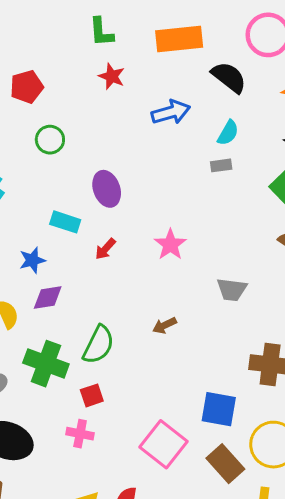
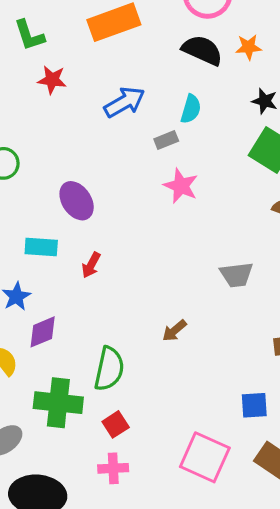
black semicircle: (229, 77) -> (202, 50), moved
gray rectangle: (221, 165) -> (166, 140), moved
pink star: (170, 245) -> (181, 186), moved
blue square: (219, 409) -> (254, 405), size x0.7

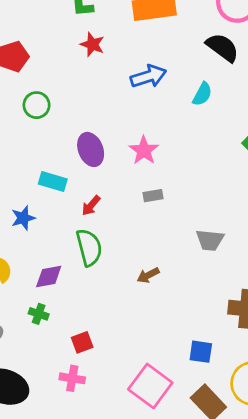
gray rectangle: (166, 140) -> (153, 196), moved
pink star: (181, 186) -> (144, 150), moved
purple diamond: (43, 332) -> (49, 276), moved
green semicircle: (109, 369) -> (89, 247), moved, turned -39
green cross: (58, 403) -> (39, 314), size x0.5

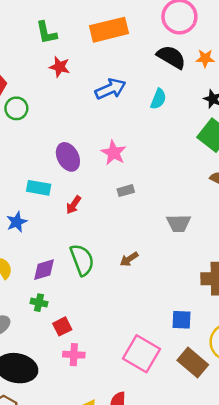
green circle: (37, 105) -> (16, 108), moved
green semicircle: (89, 247) -> (82, 260), moved
red square: (82, 342) -> (62, 326), moved

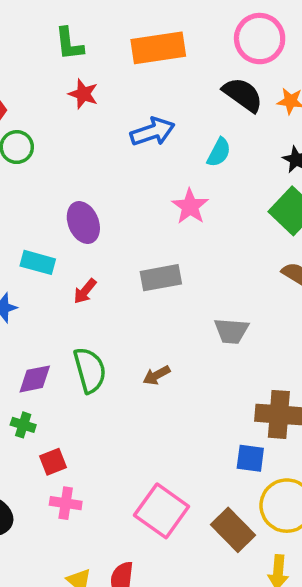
pink star: (114, 153) -> (190, 206), moved
gray rectangle: (126, 191) -> (161, 278), size x1.6
blue square: (181, 320) -> (250, 458), moved

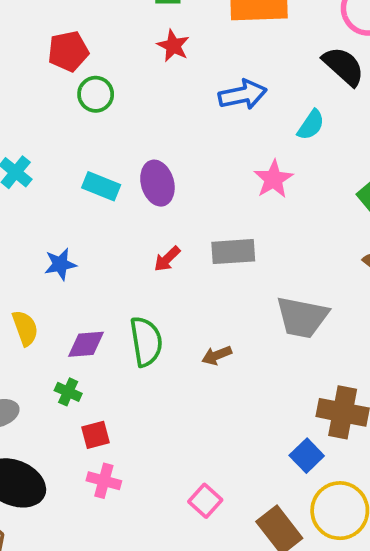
cyan rectangle: (38, 262) -> (101, 186), moved
red arrow: (85, 291) -> (167, 259), moved
gray trapezoid: (231, 331) -> (302, 317), size x1.4
blue square: (250, 458) -> (307, 456), turned 32
pink square: (162, 511) -> (205, 501), size x0.6

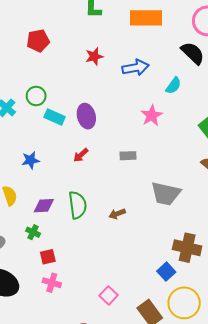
red star: (173, 46) -> (94, 56), moved, turned 30
green circle: (96, 94) -> (36, 96), moved
gray rectangle: (233, 252) -> (128, 156), size x0.7
red arrow: (167, 259) -> (81, 155), moved

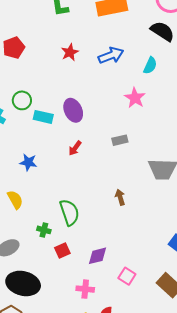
blue star: (30, 160) -> (28, 162), turned 30
green semicircle: (78, 205) -> (69, 212), moved
purple diamond: (44, 206) -> (97, 256), moved
brown arrow: (117, 214) -> (120, 197), turned 105
pink cross: (52, 283) -> (85, 289), moved

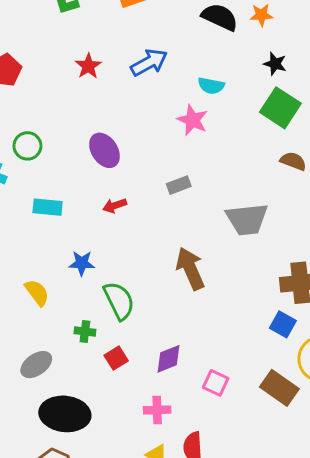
cyan semicircle: (150, 66) -> (211, 86), moved, turned 84
cyan rectangle: (43, 117) -> (48, 207), moved
red arrow: (75, 148) -> (115, 206), turned 42
blue star: (28, 162) -> (82, 263), moved
brown arrow: (120, 197) -> (190, 269), size x1.8

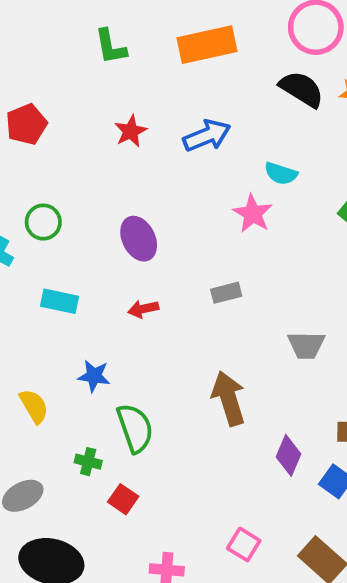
gray trapezoid: (247, 219) -> (306, 345), size x0.7
red square: (116, 358) -> (123, 499), turned -30
purple diamond: (169, 359) -> (288, 455), moved, turned -52

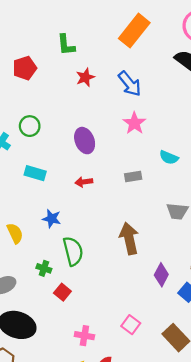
orange rectangle: (207, 45) -> (134, 31), turned -44
green L-shape: (110, 47) -> (66, 45), moved
blue arrow: (207, 136) -> (130, 84), turned 68
cyan semicircle: (281, 174) -> (169, 157), moved
pink star: (253, 214) -> (134, 123), moved

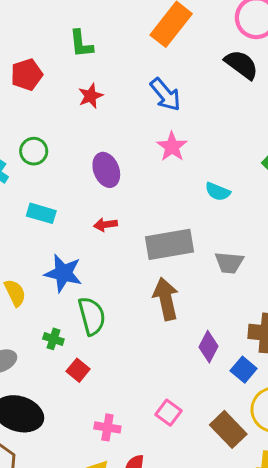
red star: (85, 77) -> (91, 96), moved
gray rectangle: (133, 177) -> (169, 244), moved, size x2.0
blue star: (52, 219) -> (63, 273), size x1.5

